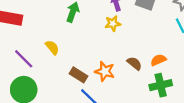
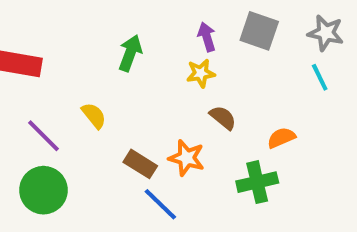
brown semicircle: (134, 63) -> (223, 118), moved
green cross: (161, 85) -> (257, 182), moved

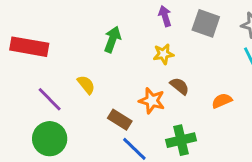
purple arrow: (207, 37) -> (165, 16), moved
orange star: (187, 158) -> (152, 101), moved
green cross: (257, 182) -> (181, 140), moved

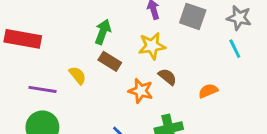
yellow star: (163, 54) -> (152, 46), size x1.4
purple line: (50, 99) -> (42, 89), turned -36
brown rectangle: (120, 120) -> (110, 61), moved

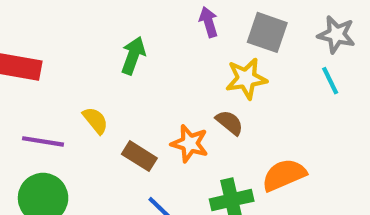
yellow star: (152, 46) -> (246, 79), moved
brown rectangle: (110, 61) -> (139, 156), moved
orange semicircle: (208, 91) -> (284, 175), moved, size x1.5

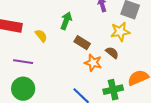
yellow semicircle: (95, 120) -> (41, 36), moved
brown rectangle: (139, 156) -> (82, 43), moved

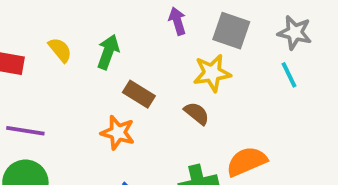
yellow semicircle: (41, 36) -> (60, 50), moved
orange star: (93, 63) -> (118, 133), moved

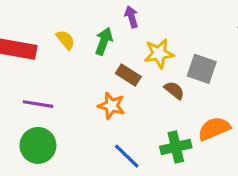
purple arrow: (177, 21) -> (131, 17), moved
gray square: (231, 31) -> (202, 69), moved
yellow star: (212, 73) -> (159, 54), moved

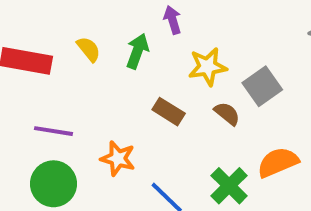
gray square: (202, 69) -> (262, 86), turned 36
brown rectangle: (128, 75) -> (169, 112), moved
orange star: (111, 106) -> (118, 158), moved
green cross: (176, 147) -> (229, 186), turned -32

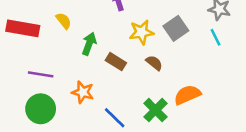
green arrow: (137, 51) -> (89, 44), moved
gray square: (262, 86) -> (176, 28), moved

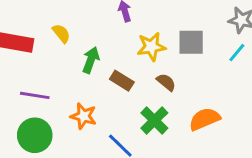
gray square: (176, 28) -> (191, 42), turned 35
cyan line: (215, 37) -> (237, 53), turned 66
green cross: (155, 110) -> (154, 120), moved

